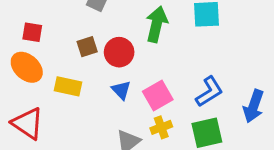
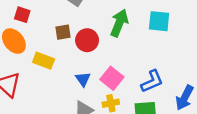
blue triangle: (121, 90) -> (83, 79), moved
pink square: (158, 96) -> (112, 78), turned -30

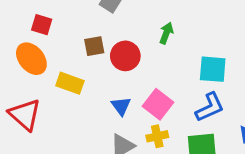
cyan square: (159, 21) -> (213, 69), moved
green arrow: (119, 23) -> (166, 33), size x0.6

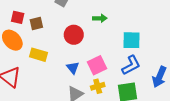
green arrow: (166, 33) -> (100, 18), turned 72
brown square: (94, 46) -> (36, 24), moved
pink square: (158, 104) -> (97, 65), turned 30

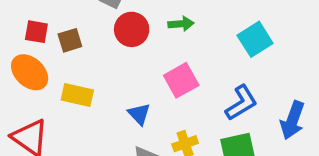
red circle: (74, 35) -> (132, 29), moved
cyan square: (132, 40) -> (255, 39), moved, turned -30
pink square: (97, 65) -> (181, 80), moved

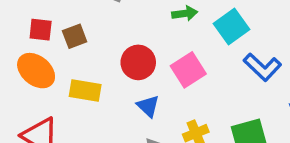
red circle: (132, 29) -> (138, 62), moved
cyan square: (255, 39) -> (232, 26), moved
blue L-shape: (241, 103) -> (262, 67), moved, turned 78

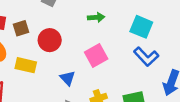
cyan square: (232, 26) -> (141, 27), moved, turned -35
red circle: (138, 62) -> (50, 40), moved

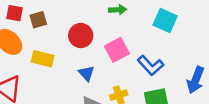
red circle: (50, 40) -> (81, 36), moved
blue L-shape: (146, 57) -> (151, 65), moved

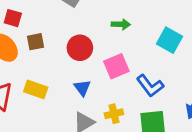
brown square: (38, 20) -> (35, 42), moved
yellow rectangle: (43, 59) -> (36, 89), moved

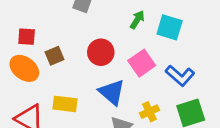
green arrow: (121, 24) -> (137, 20), turned -48
cyan square: (169, 40) -> (170, 27), moved
blue triangle: (82, 88) -> (112, 92), size x1.5

